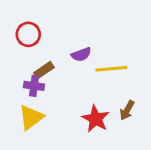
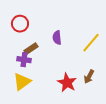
purple semicircle: (81, 54) -> (57, 38), turned 104
yellow line: (111, 69) -> (91, 43), moved, turned -45

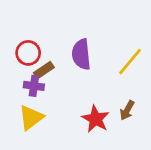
red circle: (20, 24) -> (28, 53), moved
purple semicircle: (57, 38) -> (81, 54), size x1.5

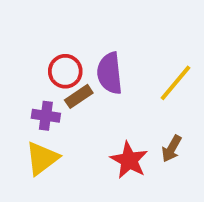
red circle: (28, 53) -> (65, 71), moved
brown rectangle: (44, 70) -> (79, 96), moved

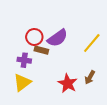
purple semicircle: (110, 73) -> (58, 38), turned -120
brown rectangle: (79, 96) -> (41, 50), turned 48

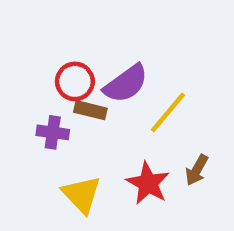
yellow line: (92, 43) -> (168, 112), moved
yellow triangle: (22, 82) -> (82, 194), moved, turned -36

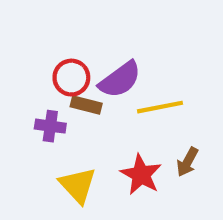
yellow line: (168, 112) -> (160, 107), turned 39

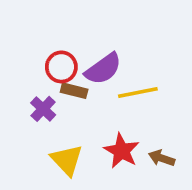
purple cross: (50, 126) -> (43, 109), turned 35
brown arrow: (187, 162) -> (162, 158), moved, turned 80

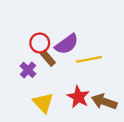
brown rectangle: (74, 91) -> (48, 58), turned 35
brown arrow: (162, 158) -> (104, 102), size x1.5

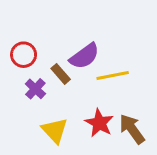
red circle: (40, 43) -> (24, 55), moved
brown arrow: (104, 102) -> (132, 129), turned 35

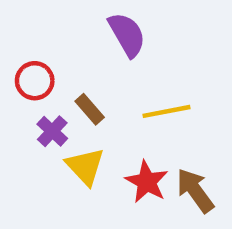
purple semicircle: (84, 56) -> (127, 35), moved, turned -84
yellow triangle: (55, 130) -> (85, 166), moved

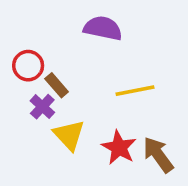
purple semicircle: (127, 35) -> (103, 28), turned -48
brown rectangle: (90, 109) -> (57, 85), moved

